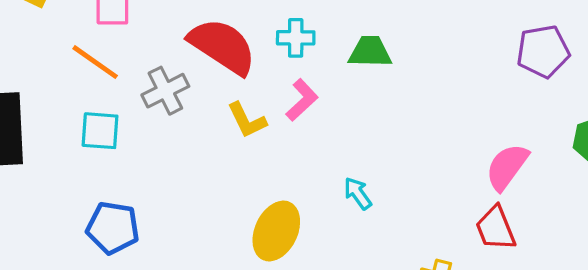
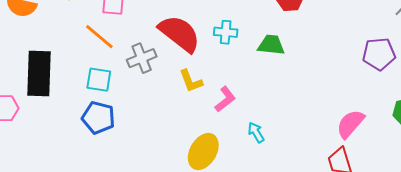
pink L-shape: (302, 100) -> (225, 99), moved
blue pentagon: (113, 228) -> (98, 118), moved

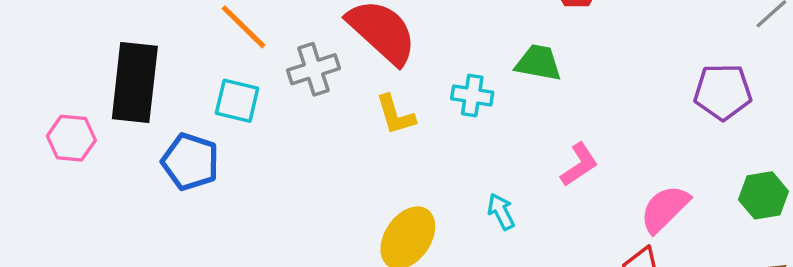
cyan cross: (226, 32) -> (472, 95), moved
pink L-shape: (225, 99) -> (579, 165), moved
blue pentagon: (98, 118) -> (190, 162), moved

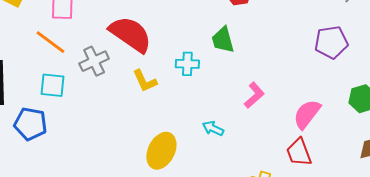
green trapezoid: (538, 63) -> (223, 40), turned -108
cyan arrow: (501, 212) -> (213, 128), turned -30

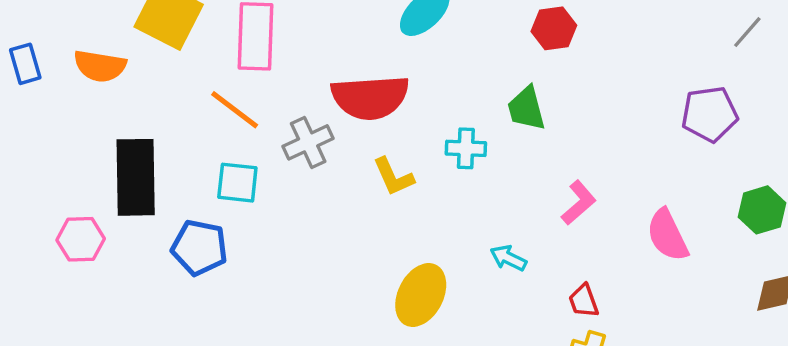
red semicircle: (131, 34) -> (370, 97), turned 141
pink semicircle: (307, 114) -> (667, 235), turned -64
red trapezoid: (299, 152) -> (584, 301), moved, size x0.7

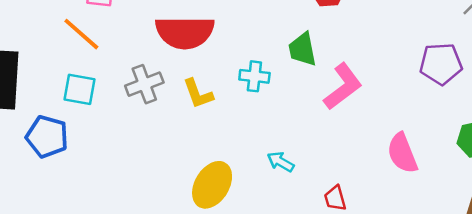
gray cross: (308, 142) -> (144, 84), moved
pink L-shape: (579, 203) -> (343, 87), moved, size x1.4

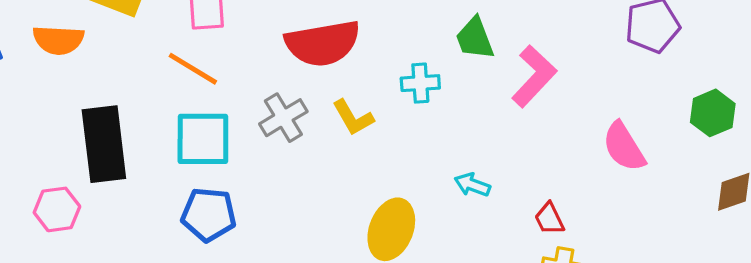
cyan square: (80, 89) -> (203, 139), size x1.4
blue pentagon: (47, 137) -> (209, 215), moved

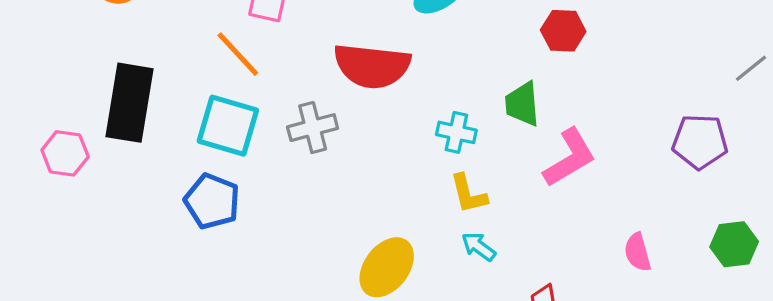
yellow L-shape: (353, 118) -> (468, 194), moved
pink semicircle: (624, 147) -> (638, 252), size x0.7

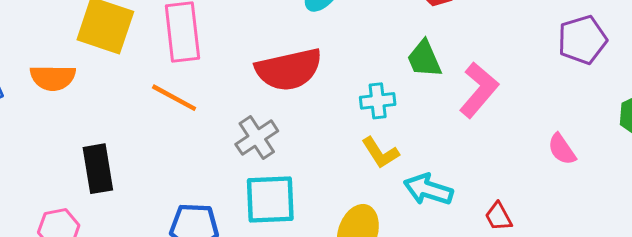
black rectangle: (129, 103) -> (98, 169), size x0.7
cyan square: (228, 126) -> (270, 199), moved
yellow L-shape: (468, 194) -> (380, 153), moved
cyan arrow: (479, 247) -> (428, 189), size x1.5

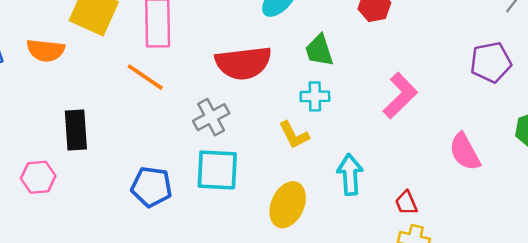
green trapezoid: (424, 59) -> (319, 50), moved
pink semicircle: (562, 149) -> (465, 152), size x1.4
yellow L-shape: (380, 153) -> (294, 135), moved
cyan arrow: (428, 189) -> (350, 174), turned 63

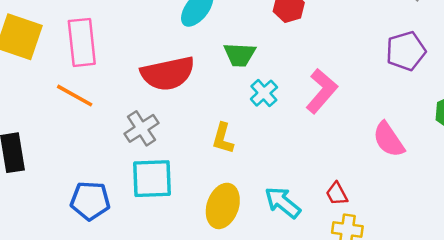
green trapezoid: (319, 50) -> (240, 55), turned -64
cyan cross: (315, 96) -> (264, 93), moved, turned -36
yellow L-shape: (294, 135) -> (223, 138), turned 48
cyan arrow: (350, 174) -> (283, 202), moved, turned -42

